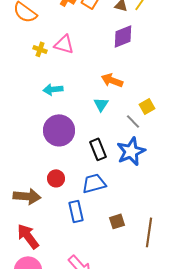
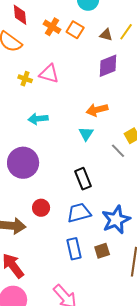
orange arrow: (112, 80) -> (97, 110), turned -35
purple circle: (59, 130) -> (23, 163), moved
blue star: (131, 151) -> (116, 220), moved
blue rectangle: (76, 211) -> (74, 249), moved

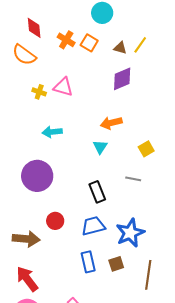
gray line: (118, 151) -> (133, 179), moved, turned -35

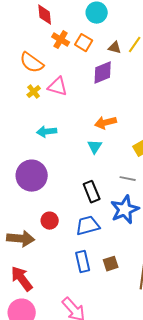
red diamond: (34, 28) -> (45, 15), moved
orange semicircle: (24, 55) -> (32, 63), moved
purple diamond: (122, 79) -> (103, 73), moved
yellow cross: (39, 92) -> (34, 92), turned 32
blue star: (130, 233) -> (125, 210), moved

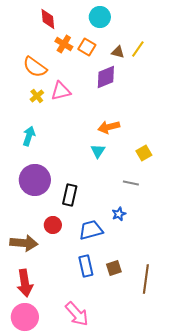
pink triangle: (58, 87) -> (61, 91), turned -30
cyan arrow: (47, 132) -> (29, 136), moved, turned 114
black rectangle: (92, 192) -> (70, 195), moved, turned 35
blue star: (125, 210) -> (119, 214), moved, size x0.5
red arrow: (22, 279) -> (25, 283), turned -152

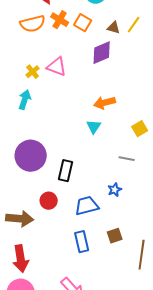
orange semicircle: (35, 67) -> (33, 24), moved, turned -50
pink triangle: (61, 91) -> (57, 67), turned 35
cyan arrow: (29, 136) -> (25, 100), moved
brown square: (114, 268) -> (115, 236), moved

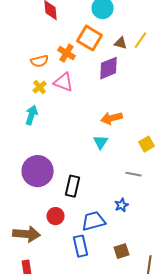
orange cross: (60, 20) -> (67, 53), moved
orange square: (83, 23) -> (90, 38), size x1.4
orange semicircle: (33, 24) -> (40, 61), moved, size x0.7
blue rectangle: (82, 242) -> (81, 246), moved

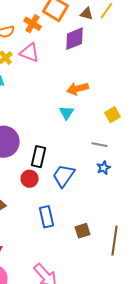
blue star: (122, 205) -> (104, 168), moved
red circle: (56, 216) -> (30, 179), moved
blue trapezoid: (94, 221) -> (64, 176), moved, turned -40
brown square: (122, 251) -> (83, 231), moved

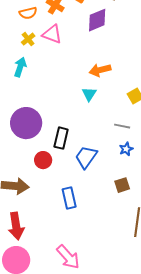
red circle: (30, 179) -> (43, 160), moved
brown square: (83, 231) -> (122, 185), moved

